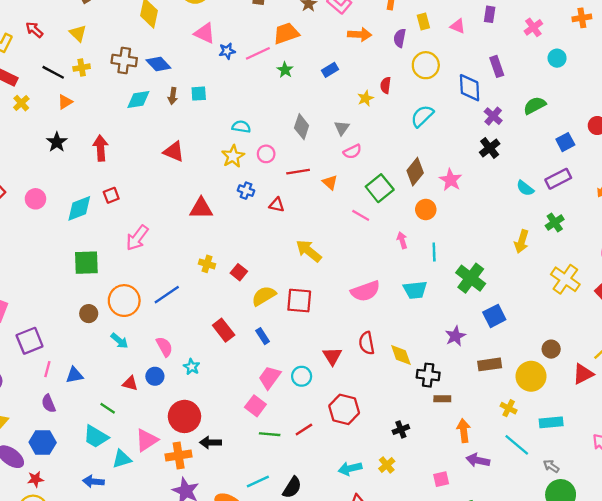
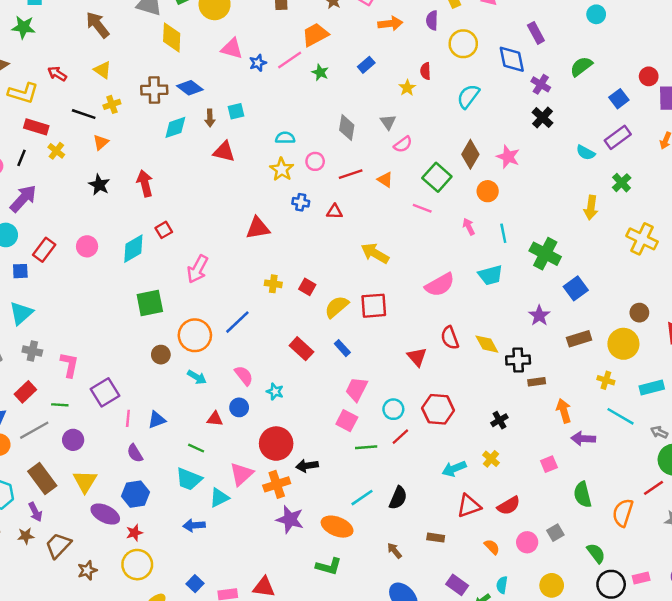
red triangle: (174, 152) -> (224, 152), moved
cyan circle: (302, 376) -> (393, 409), moved

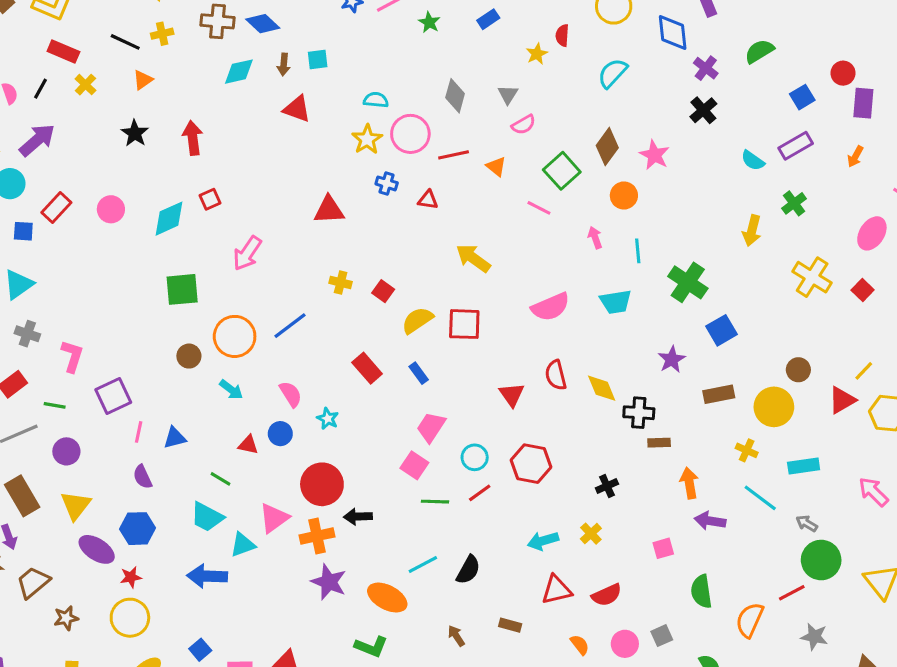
pink circle: (315, 161) -> (410, 134), size x1.6
blue arrow: (194, 525) -> (207, 576), size x1.4

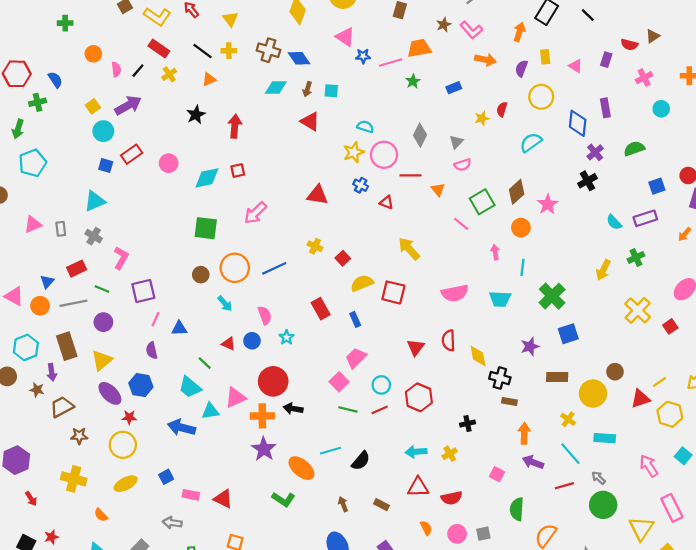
pink square: (663, 548) -> (497, 474), turned 32
red line: (792, 593) -> (564, 486), moved

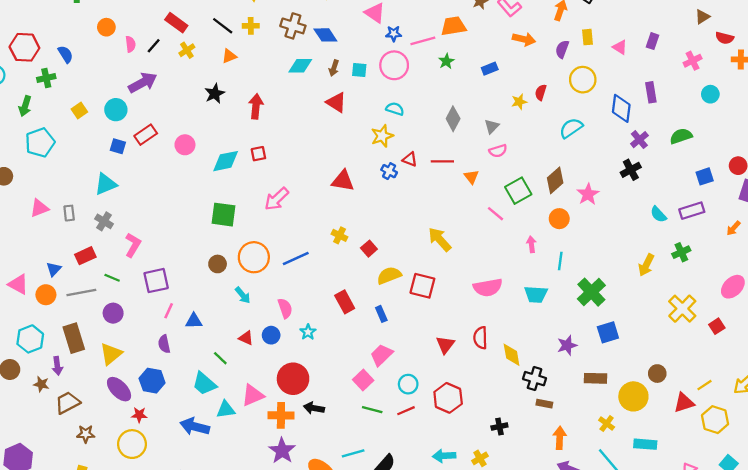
red semicircle: (629, 45) -> (725, 38), moved
yellow square: (93, 106) -> (79, 111), moved
pink circle: (384, 155) -> (394, 65), moved
red triangle: (387, 202) -> (410, 159), moved

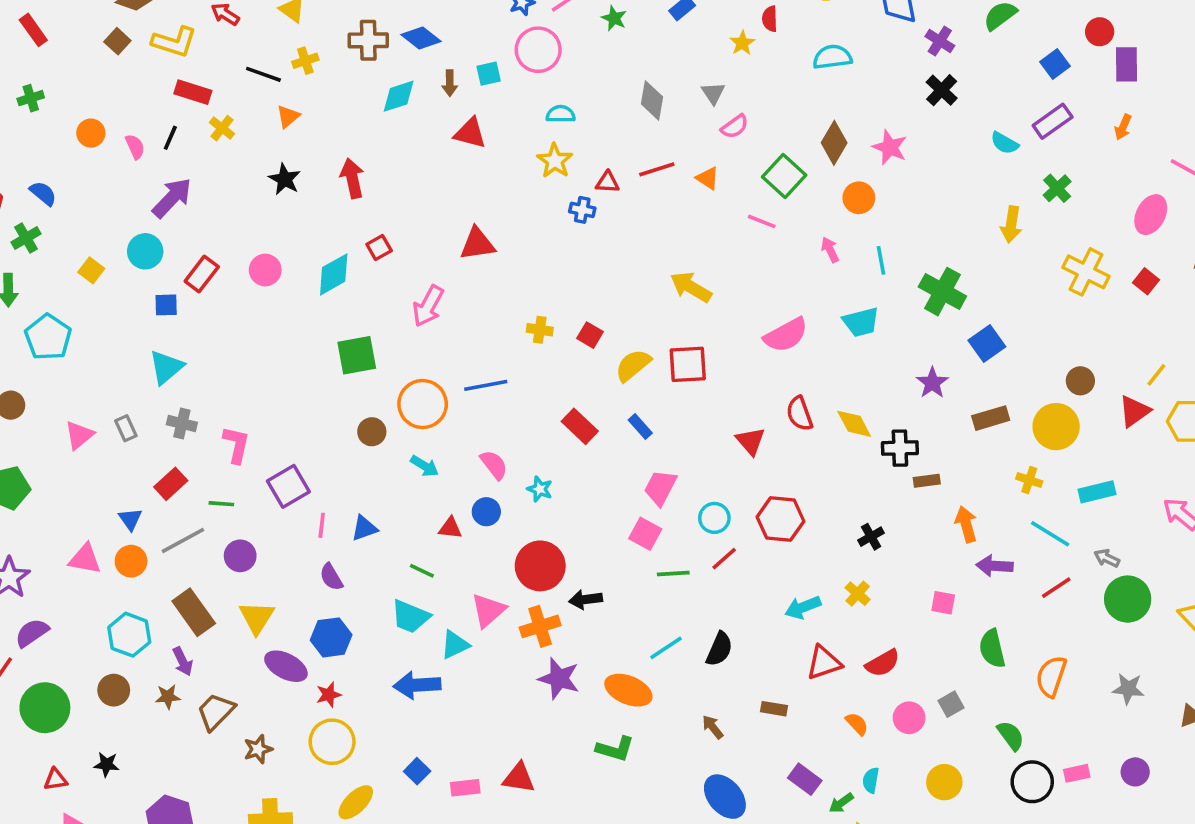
cyan semicircle: (571, 128) -> (832, 57), turned 45
red triangle: (343, 181) -> (477, 244), moved
blue line: (296, 258) -> (486, 385), turned 32

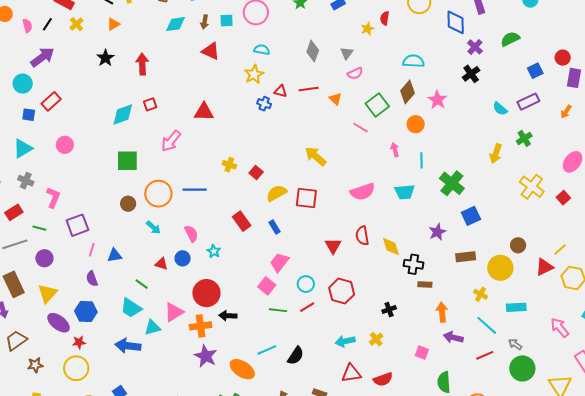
cyan semicircle: (832, 57) -> (413, 61), moved
pink circle: (265, 270) -> (65, 145), moved

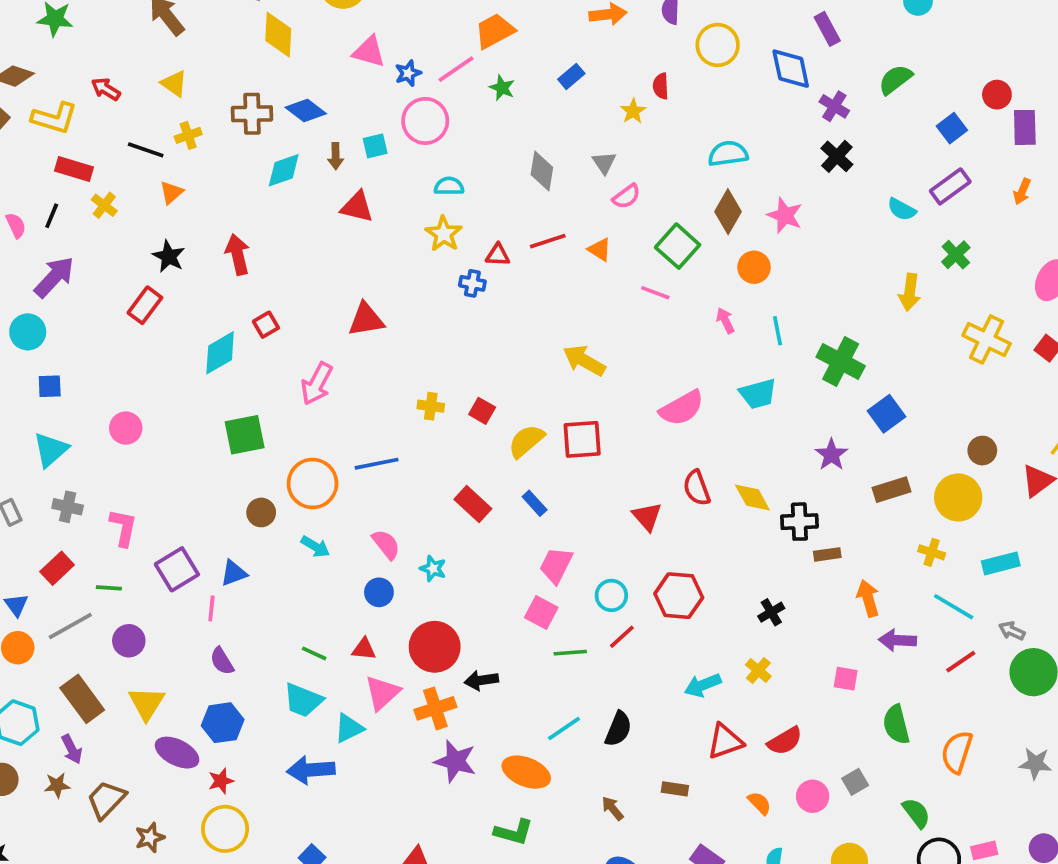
red rectangle: (51, 101) -> (145, 305), moved
blue triangle: (115, 255) -> (234, 573), moved
red triangle: (161, 264) -> (364, 649), moved

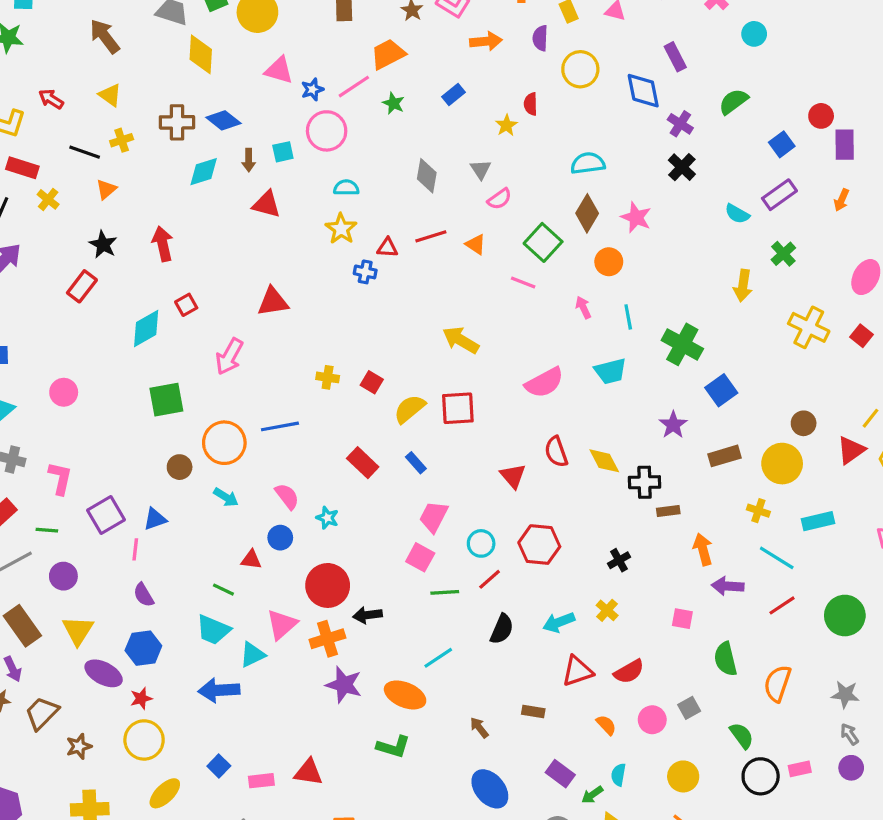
gray arrow: (1012, 631) -> (849, 734), moved, turned 30
red triangle: (364, 649) -> (251, 560), moved
black semicircle: (618, 729) -> (502, 629), moved

